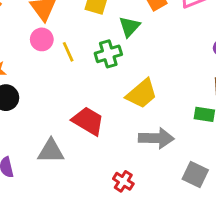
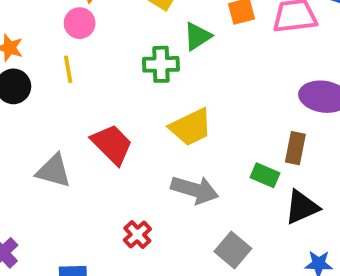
yellow line: (68, 52) -> (68, 69), moved

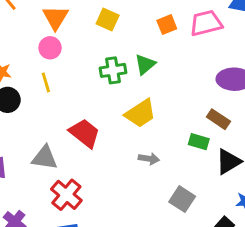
green triangle: (197, 36) -> (145, 64), moved
brown rectangle: (295, 148) -> (218, 119), turned -60
gray arrow: (195, 190) -> (149, 159), size x0.6
red cross: (137, 235) -> (66, 195), moved, size x1.5

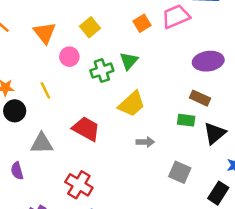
yellow square: (108, 19) -> (90, 27), turned 36
pink circle: (50, 48) -> (69, 57), moved
gray triangle: (45, 158) -> (42, 143), moved

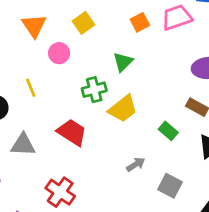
green cross: (102, 71) -> (94, 90), moved
green rectangle: (186, 120) -> (168, 131), moved, turned 30
gray arrow: (145, 142) -> (136, 164), moved, turned -36

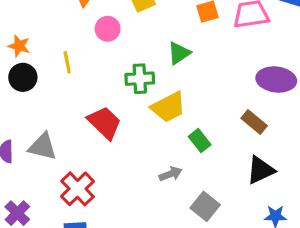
green rectangle: (168, 131) -> (200, 141), moved
gray triangle: (23, 145) -> (43, 147), moved

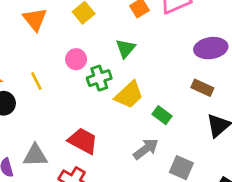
pink circle: (108, 29) -> (76, 59), moved
red trapezoid: (104, 123) -> (83, 141), moved
gray arrow: (171, 174) -> (146, 149), size x1.4

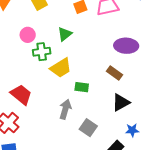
green rectangle: (162, 115) -> (82, 87), turned -40
gray arrow: (146, 149) -> (65, 109), turned -48

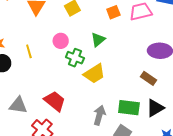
green cross: (42, 52) -> (75, 58), turned 30
green rectangle: (82, 87) -> (129, 108), moved, size x1.5

